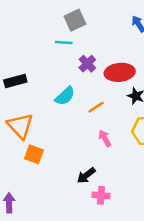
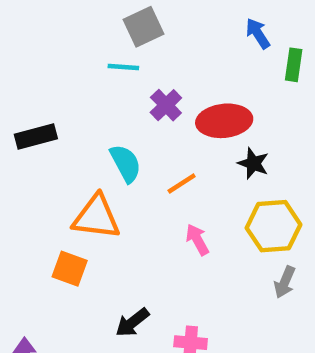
cyan semicircle: (65, 96) -> (126, 163), turned -75
orange triangle: (20, 126) -> (96, 217), moved, turned -40
black arrow: (86, 175) -> (132, 322), moved

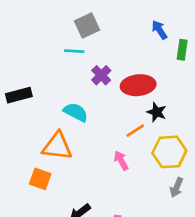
cyan semicircle: (126, 163) -> (76, 112), turned -35
orange line: (182, 184) -> (135, 131), moved

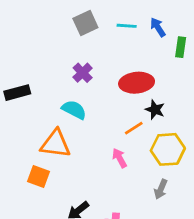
cyan line: (74, 51) -> (127, 26), moved
purple cross: (101, 75) -> (83, 73), moved
gray arrow: (176, 187) -> (161, 189), moved

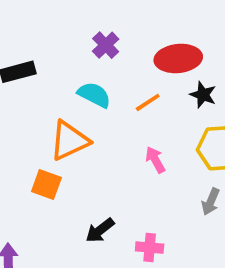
orange line: (134, 128) -> (148, 102), moved
orange triangle: (56, 144) -> (69, 141), turned -32

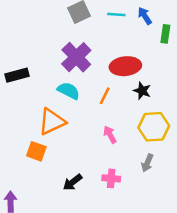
purple cross: (106, 45) -> (76, 57), size x1.6
orange line: (148, 102) -> (105, 96), turned -30
pink cross: (150, 248) -> (111, 178), moved

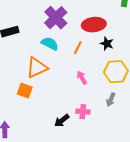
black arrow: (72, 182) -> (62, 121), moved

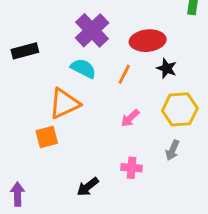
pink arrow: (82, 78) -> (130, 118), turned -104
orange square: (25, 91) -> (47, 137), turned -35
black arrow: (62, 121) -> (88, 187), moved

